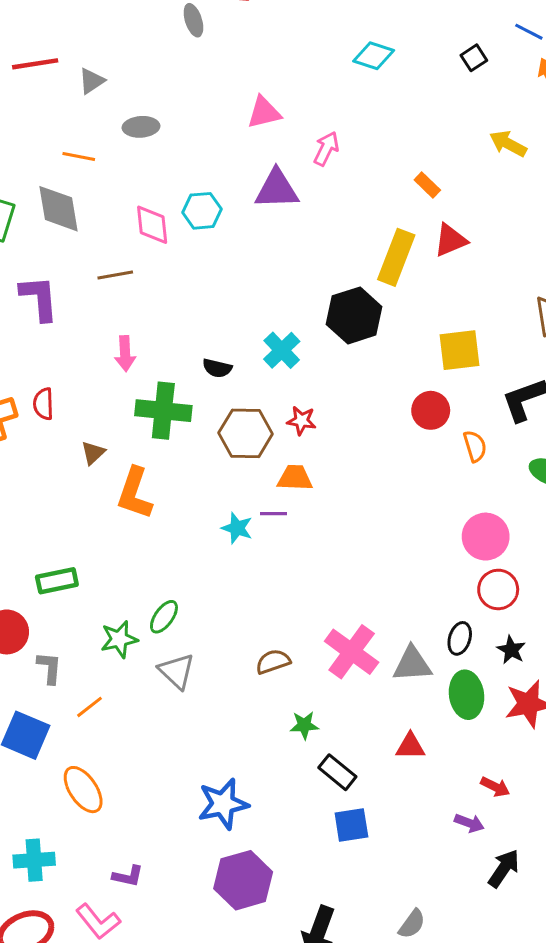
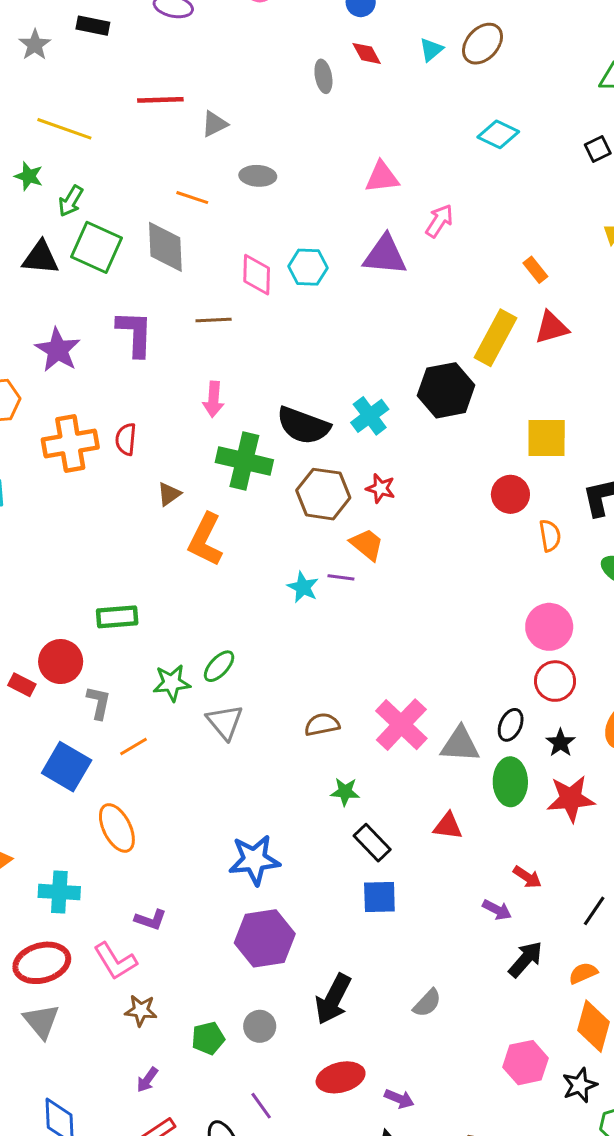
black semicircle: (217, 368) -> (303, 426), size x1.8
orange trapezoid: (295, 478) -> (367, 544), turned 30

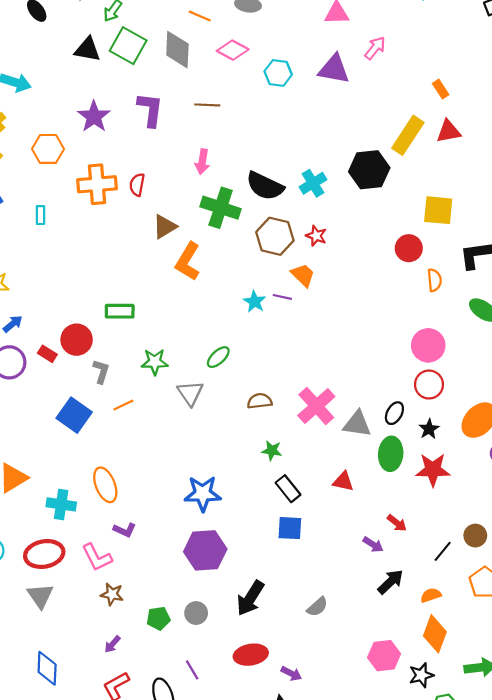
pink diamond: (257, 275) -> (233, 50), moved, turned -68
brown triangle: (169, 494) -> (165, 227), size x1.4
green ellipse: (219, 666) -> (218, 357), moved
orange ellipse: (117, 828) -> (105, 485), moved

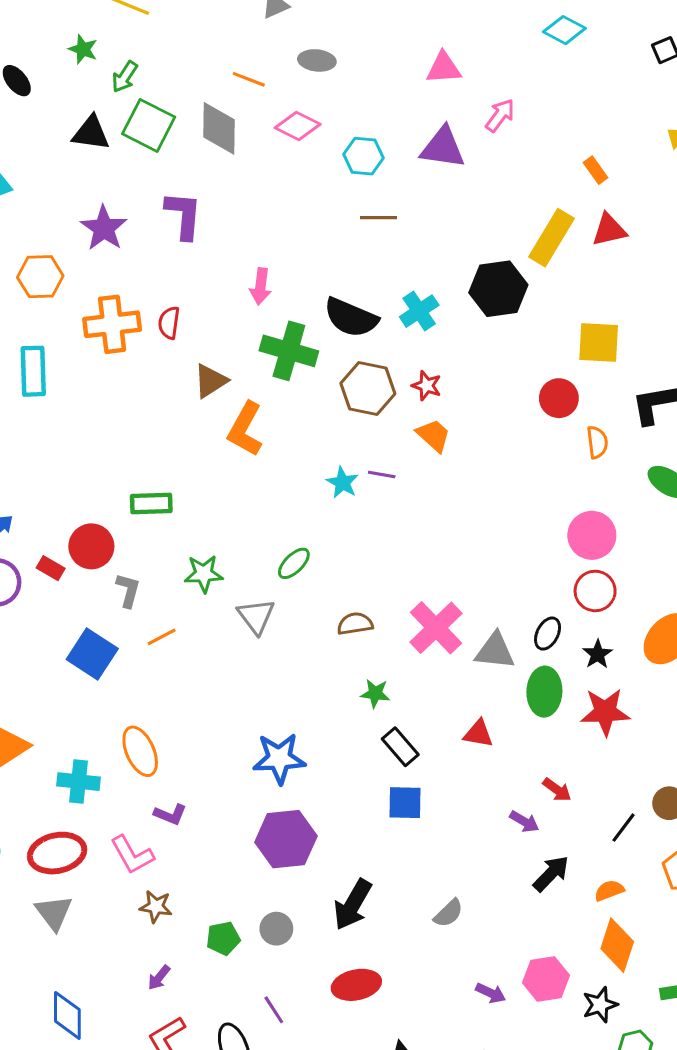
brown line: (207, 105) -> (378, 218), moved
cyan rectangle: (40, 215) -> (33, 371), size x1.8
orange trapezoid: (303, 275) -> (434, 435), moved
purple arrow: (291, 674) -> (491, 993), moved

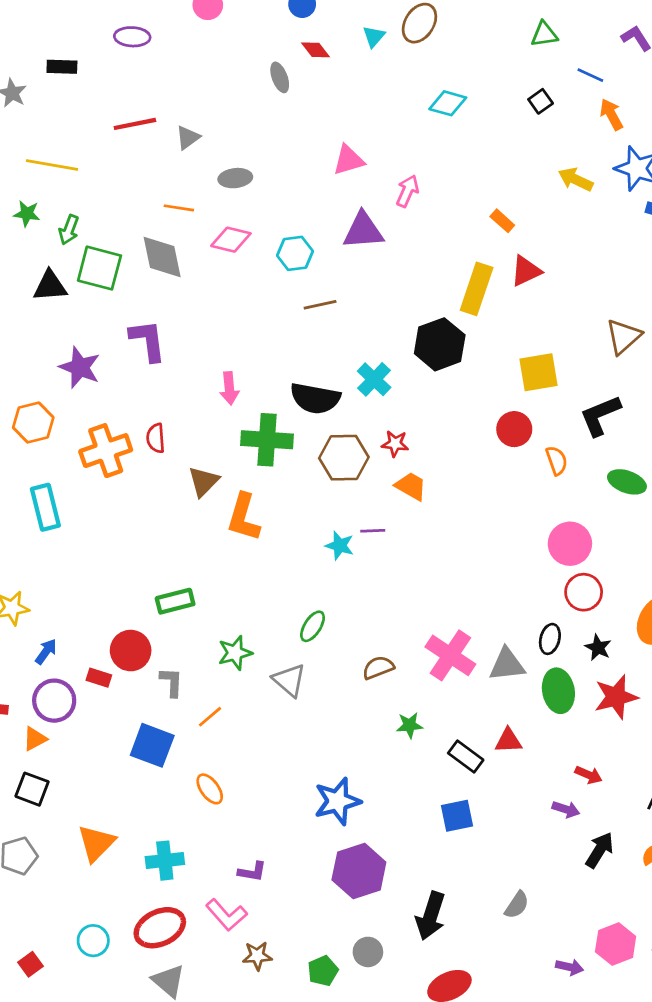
black rectangle: (400, 747) -> (466, 757), moved
orange ellipse: (140, 751) -> (210, 789), moved, size x0.7

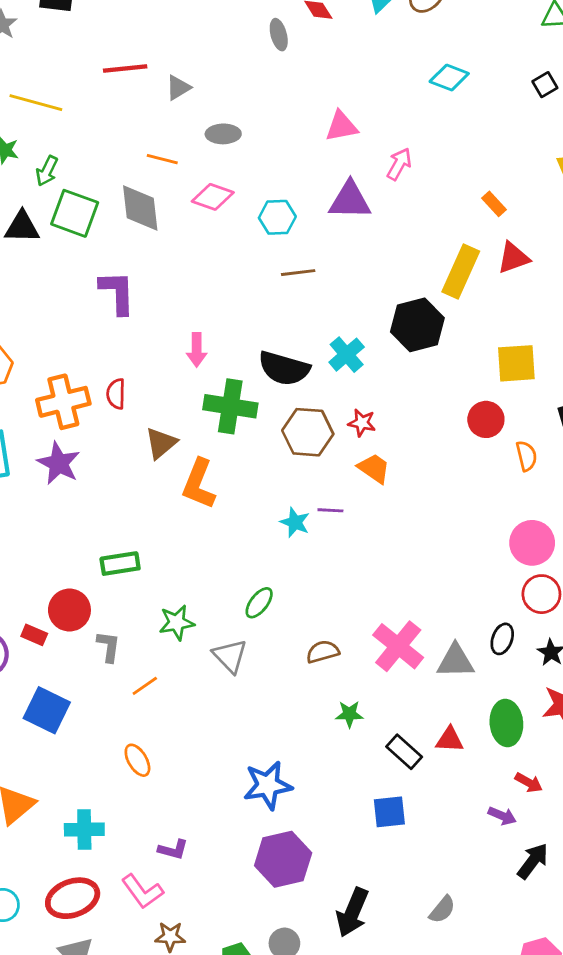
purple star: (80, 367) -> (59, 463), moved
green ellipse: (558, 691) -> (506, 723), moved
blue square: (152, 745) -> (47, 710), moved

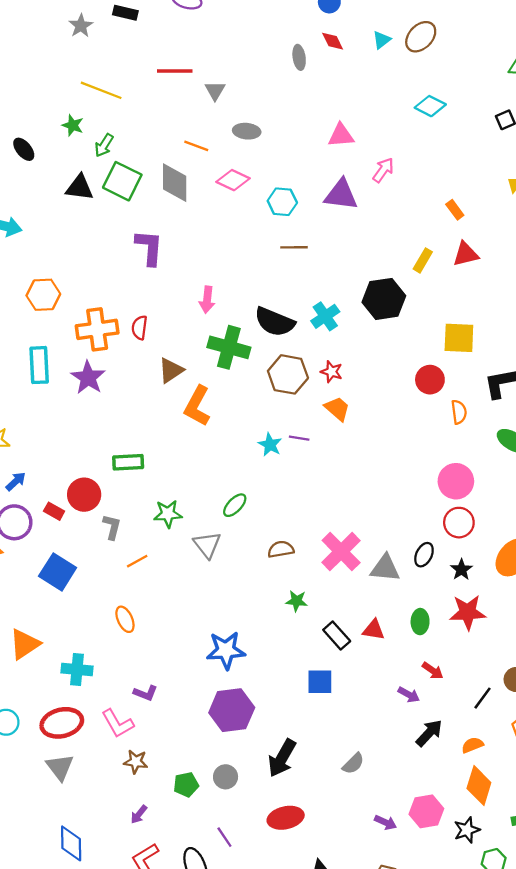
gray triangle: (178, 88) -> (215, 91), turned -35
yellow rectangle: (461, 271) -> (423, 260), size x0.6
green ellipse: (506, 723) -> (420, 622), size x0.7

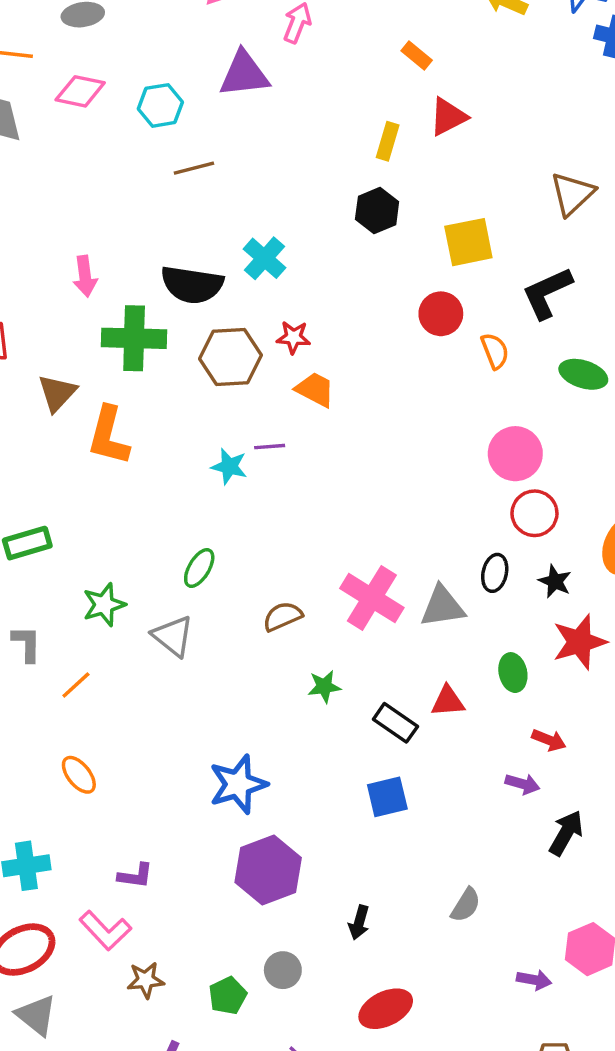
black hexagon: (384, 299) -> (377, 210), moved, size x0.7
black arrow: (282, 758) -> (359, 922), size x0.6

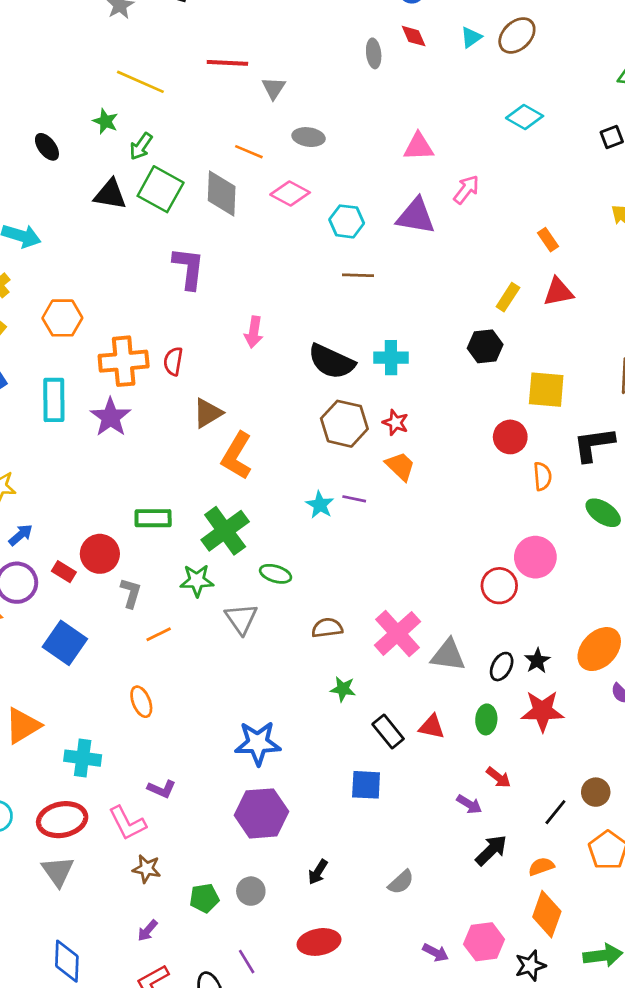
cyan cross: (264, 258) -> (391, 358), turned 32
green cross: (134, 338) -> (225, 531), moved, turned 36
red circle: (534, 513) -> (499, 586), moved
green ellipse: (199, 568) -> (276, 574), turned 60
black ellipse: (495, 573) -> (502, 667), moved

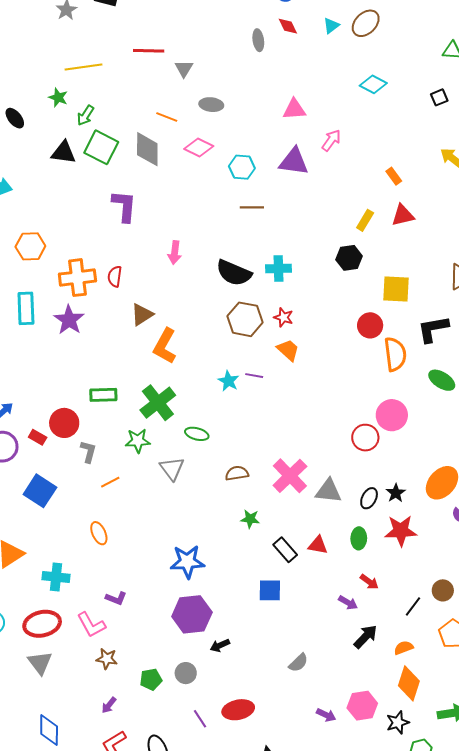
yellow line: (140, 82) -> (84, 67), turned -30
orange semicircle: (542, 476) -> (395, 354), size x1.6
black arrow: (318, 872) -> (220, 645), moved, turned 36
purple line: (247, 962) -> (200, 719), moved

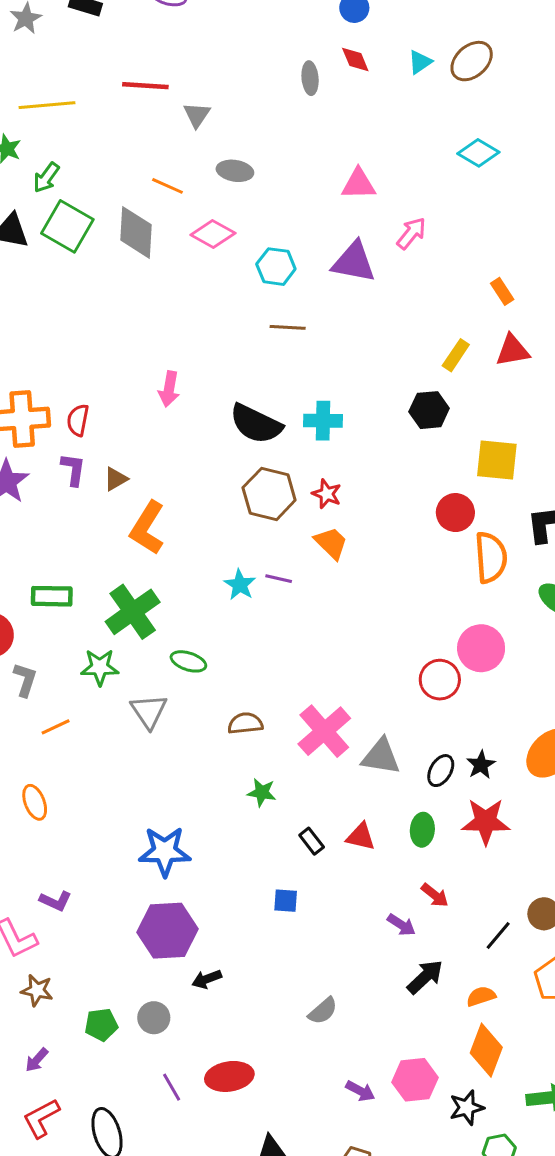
purple L-shape: (124, 206) -> (73, 469), moved, size x0.7
brown triangle: (142, 314) -> (116, 479), size x0.7
black rectangle: (285, 550) -> (312, 841), size x0.7
blue square: (270, 590) -> (286, 901), size x0.7

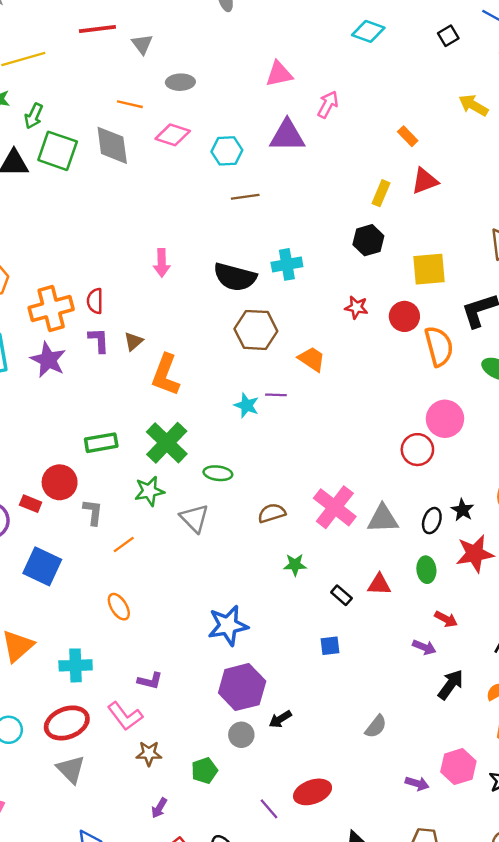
red star: (327, 494) -> (356, 307), moved
gray circle: (154, 1018) -> (241, 735), moved

